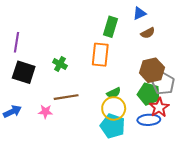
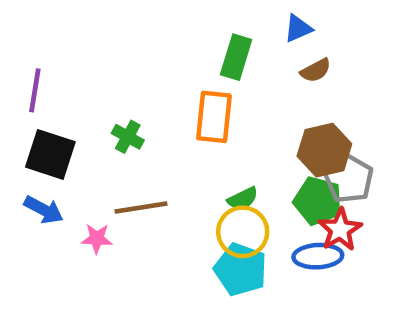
blue arrow: (12, 112) -> (44, 210), moved, turned 54

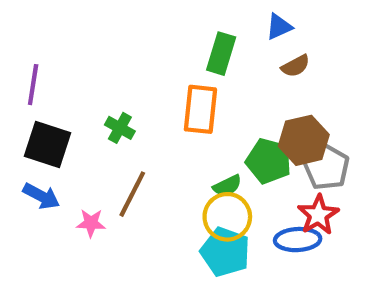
green pentagon: (318, 201) -> (269, 161), moved
brown line: (141, 208) -> (132, 194), turned -54

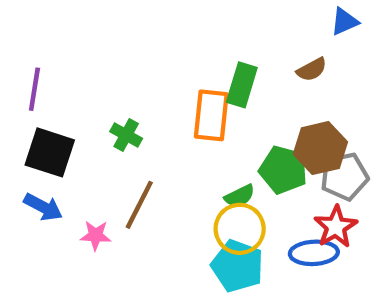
blue triangle: (279, 27) -> (344, 21), moved
green rectangle: (221, 54) -> (242, 85), moved
gray pentagon: (327, 167) -> (344, 176), turned 30

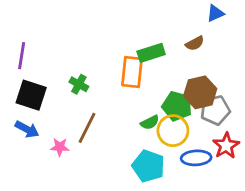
green rectangle: (242, 85) -> (151, 53), turned 55
red star: (336, 227) -> (226, 146), moved
yellow circle: (240, 229) -> (173, 131), moved

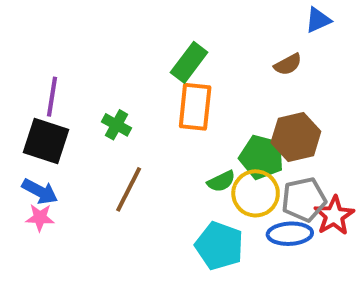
green rectangle: (151, 53) -> (189, 62), moved, turned -35
purple line: (22, 56) -> (52, 97), moved
gray pentagon: (215, 110) -> (304, 199), moved
pink star: (60, 147) -> (40, 218), moved

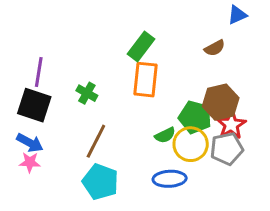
red star: (334, 216) -> (231, 125), moved
blue ellipse: (290, 234) -> (170, 179), moved
cyan pentagon: (219, 246) -> (100, 182), moved

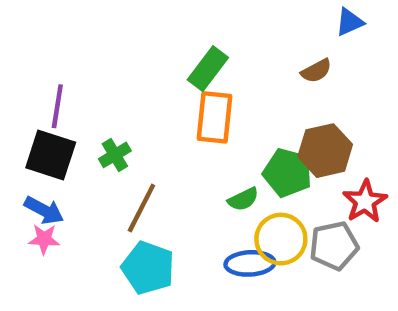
green cross: (87, 93) -> (115, 155), moved, turned 30
red star: (231, 125) -> (365, 201), moved
yellow circle: (191, 144) -> (281, 239), moved
gray pentagon: (227, 149) -> (334, 246), moved

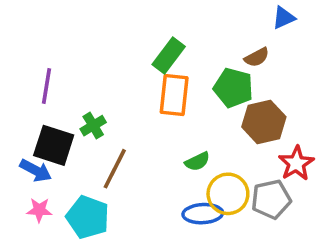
black square: (51, 155) -> (54, 145), moved
green pentagon: (288, 173) -> (233, 88), moved
pink star: (44, 239) -> (39, 210), moved
cyan pentagon: (148, 268) -> (88, 217), moved

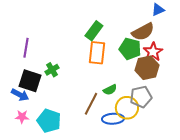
brown semicircle: (257, 57) -> (143, 32), size x1.6
red star: (296, 163) -> (153, 52), moved
brown line: (115, 169) -> (91, 104), moved
gray pentagon: (271, 199) -> (141, 97), moved

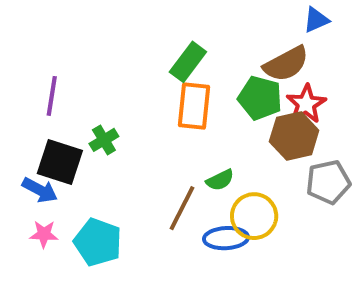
gray pentagon: (141, 97) -> (328, 182), moved

